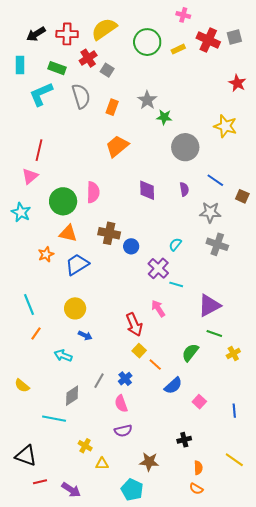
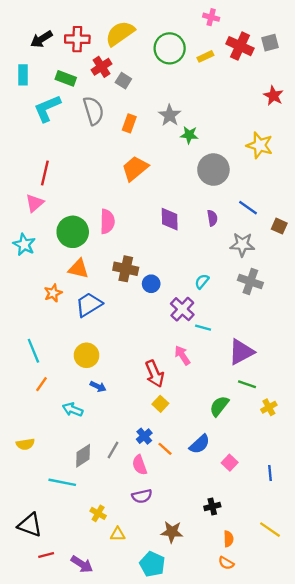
orange line: (155, 365) -> (165, 449), moved
gray line: (99, 381) -> (113, 450), moved
yellow semicircle: (22, 386) -> (25, 444), turned -49

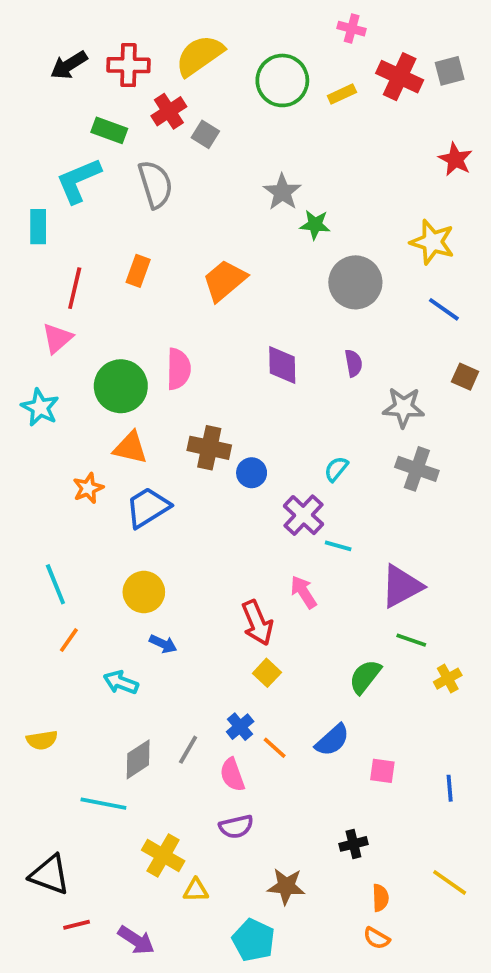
cyan rectangle: (23, 75) -> (38, 227), moved
orange rectangle: (129, 123) -> (138, 271), moved
blue line: (248, 208) -> (444, 309), moved
pink square: (230, 463) -> (382, 771), turned -35
yellow cross: (98, 513) -> (163, 855), size x1.5

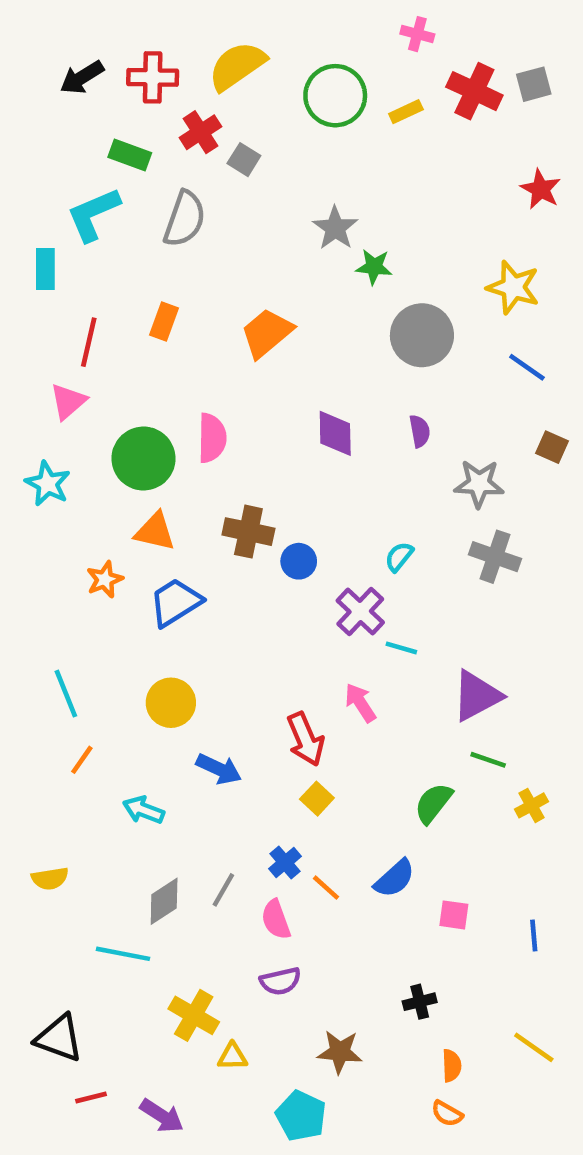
gray semicircle: (155, 184) -> (185, 219), turned 36
blue arrow: (163, 644) -> (219, 769), moved, size x1.4

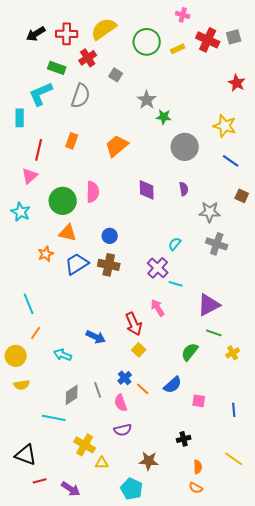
gray square: (244, 160) -> (116, 75), moved
brown cross: (248, 532) -> (109, 265), moved
blue circle: (299, 561) -> (110, 236), moved
yellow circle: (171, 703) -> (16, 356), moved
gray line: (223, 890) -> (98, 390), turned -49

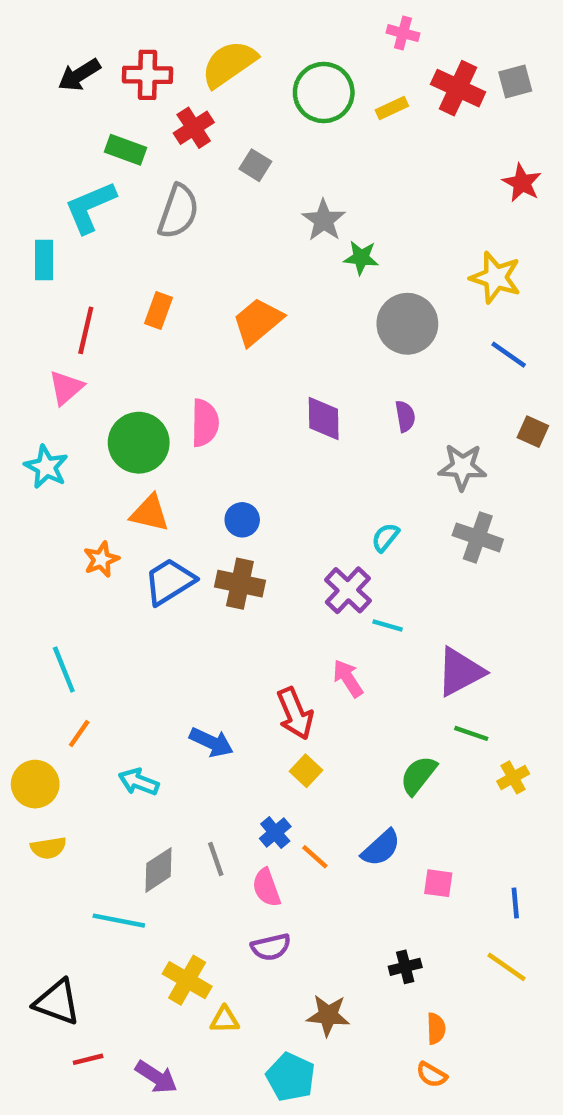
yellow line: (234, 459) -> (506, 967), moved

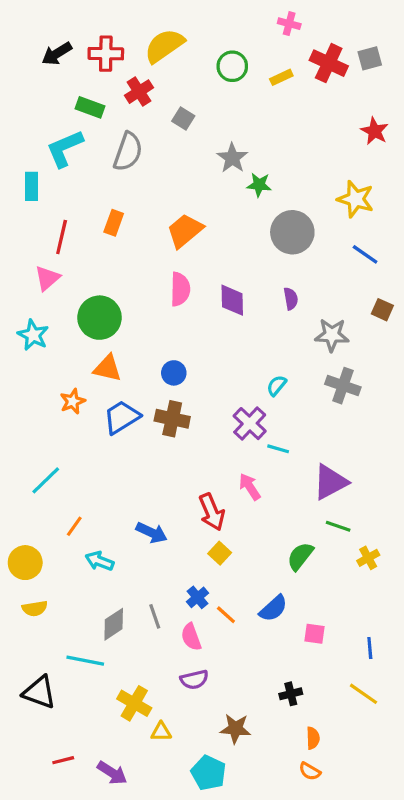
green circle: (324, 93) -> (232, 66), size x0.7
pink semicircle: (205, 423) -> (180, 289), moved
cyan line: (64, 670) -> (46, 480), turned 68
orange line: (79, 733) -> (74, 526), moved
black triangle: (57, 1002) -> (39, 692), moved

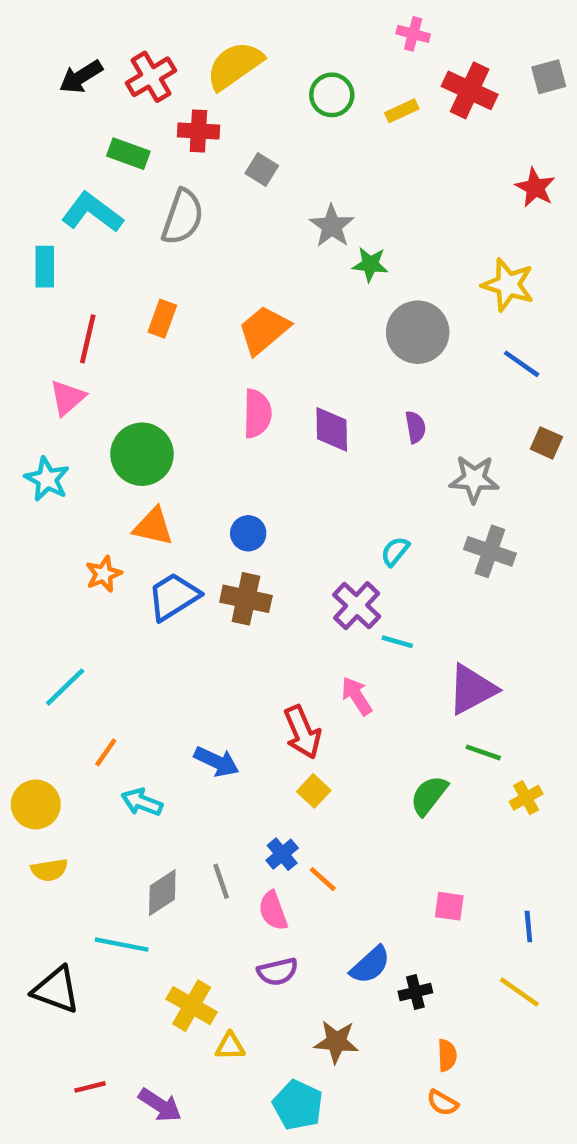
red cross: (106, 54) -> (151, 77), turned -32
gray square: (370, 58) -> (549, 77), moved
red cross: (139, 92) -> (198, 131), turned 36
cyan L-shape: (65, 148) -> (92, 212), turned 60
blue semicircle: (273, 608) -> (370, 965), moved

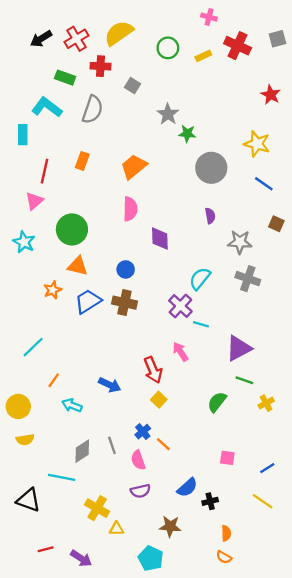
purple diamond: (332, 429) -> (160, 239), moved
cyan semicircle: (395, 551) -> (200, 279), size x1.5
blue line: (528, 926) -> (267, 468), turned 63

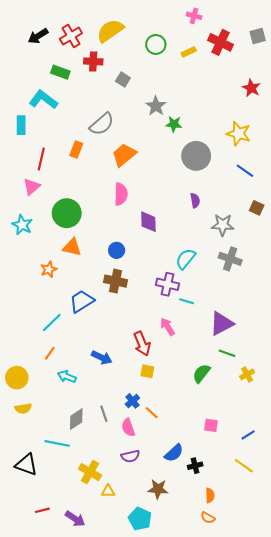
gray semicircle: (92, 110) -> (102, 124), moved, turned 30
blue trapezoid: (88, 301) -> (82, 301), moved
purple cross: (180, 306) -> (167, 284), turned -30
cyan line: (33, 347) -> (52, 322), moved
yellow square: (159, 400) -> (147, 371), turned -32

